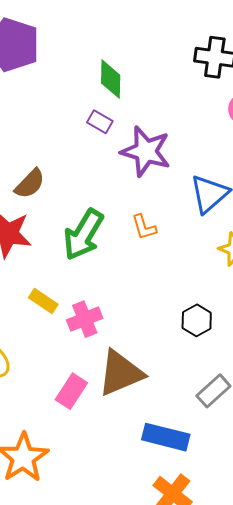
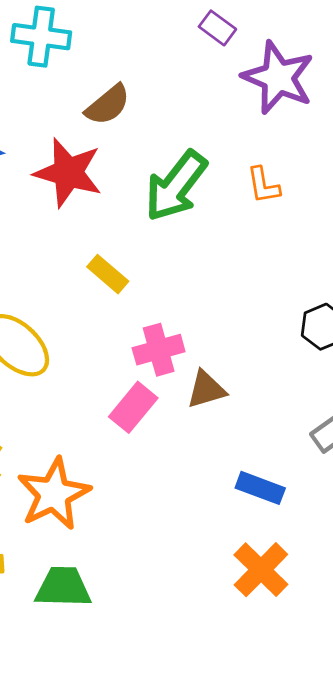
pink cross: (85, 319) -> (159, 350), moved
brown triangle: (121, 373) -> (206, 389), size x0.6
blue rectangle: (166, 437) -> (260, 488), size x0.7

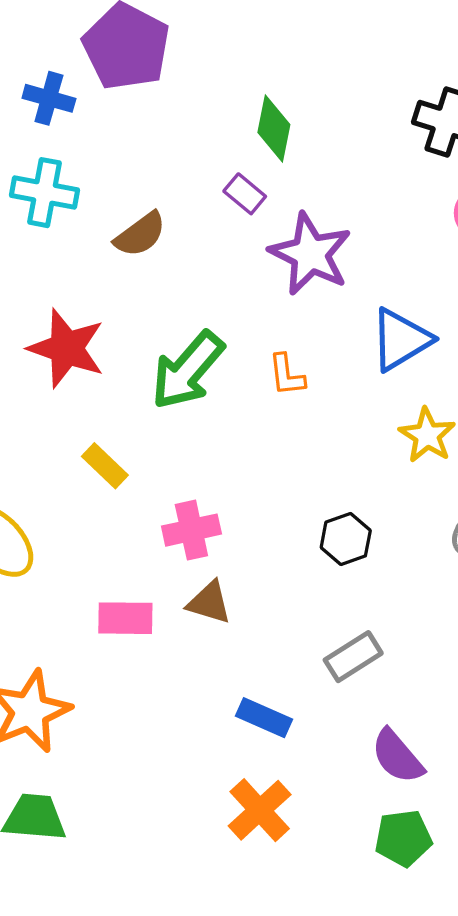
brown semicircle: (108, 105) -> (140, 235), moved
pink cross: (159, 350) -> (191, 530), moved
brown triangle: (206, 389) -> (209, 603), turned 30
pink rectangle: (133, 407) -> (125, 618), turned 48

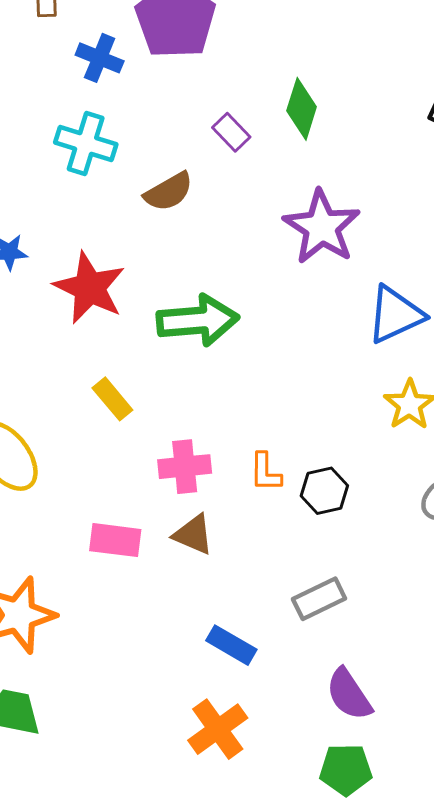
purple rectangle: (245, 194) -> (231, 132), moved
green arrow: (188, 370) -> (198, 320), turned -142
orange L-shape: (287, 375) -> (265, 472), moved

